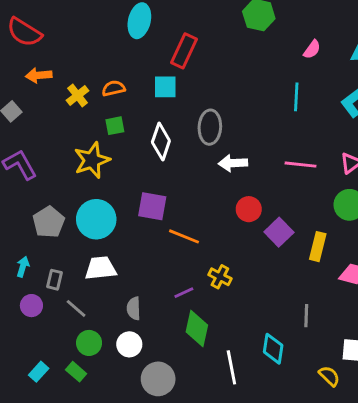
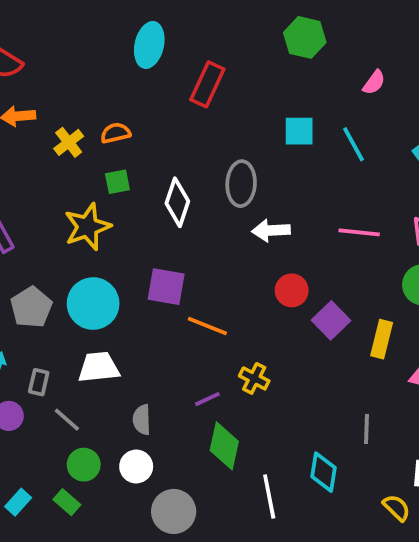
cyan square: (165, 87) -> (299, 131), moved
cyan line: (296, 97) -> (353, 144), turned -32

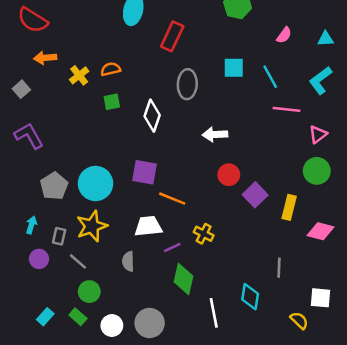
gray ellipse: (241, 184) -> (187, 84), moved
yellow star: (87, 227) -> (92, 226), moved
pink line: (359, 232) -> (287, 109), moved
white trapezoid: (99, 367) -> (148, 226), moved
white circle: (136, 466) -> (112, 326), moved

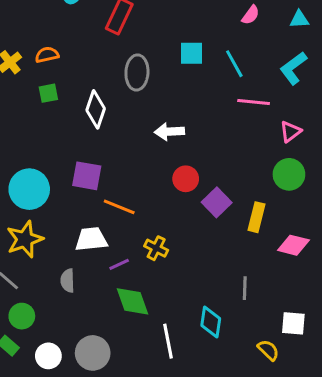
green diamond: (184, 279) -> (133, 301), turned -32

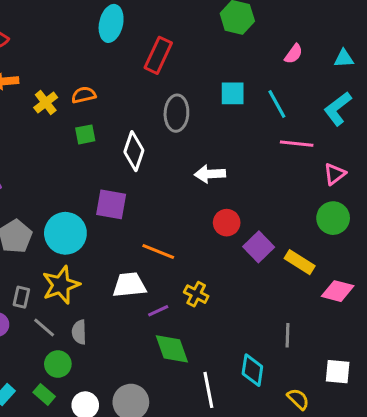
purple square: (87, 176) -> (111, 204), moved
yellow rectangle: (257, 217) -> (300, 262), turned -72
gray semicircle: (68, 281) -> (79, 332), moved
yellow semicircle: (268, 350) -> (298, 399), moved

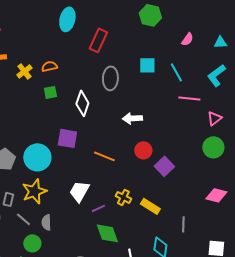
orange line: (158, 252) -> (104, 156), moved
yellow rectangle: (300, 262) -> (150, 206), moved
white trapezoid: (129, 285) -> (79, 191), turned -55

